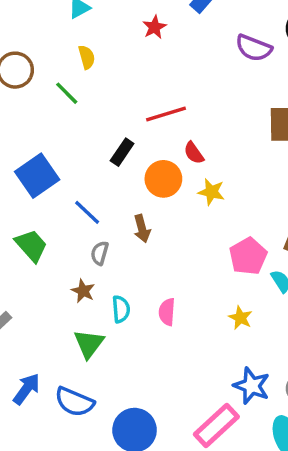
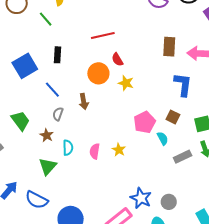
black rectangle: (122, 152) -> (58, 55), moved, turned -35
green trapezoid: (31, 246) -> (20, 121), moved
yellow star: (240, 318) -> (119, 150), moved

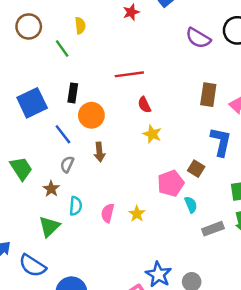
orange circle: (98, 73) -> (91, 115), moved
brown square: (173, 117) -> (196, 169), moved

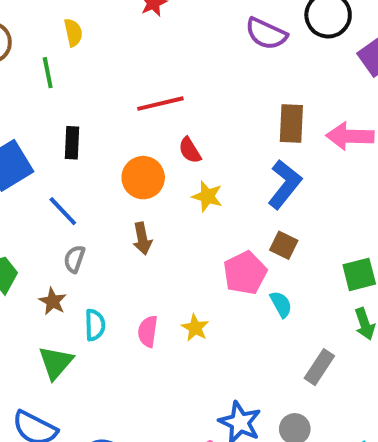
green line: (62, 49) -> (48, 73), turned 30
orange circle: (91, 115) -> (143, 178), moved
blue L-shape: (221, 142) -> (285, 184), moved, turned 32
brown arrow: (99, 152) -> (142, 239), moved
gray rectangle: (213, 229) -> (319, 367), moved, turned -30

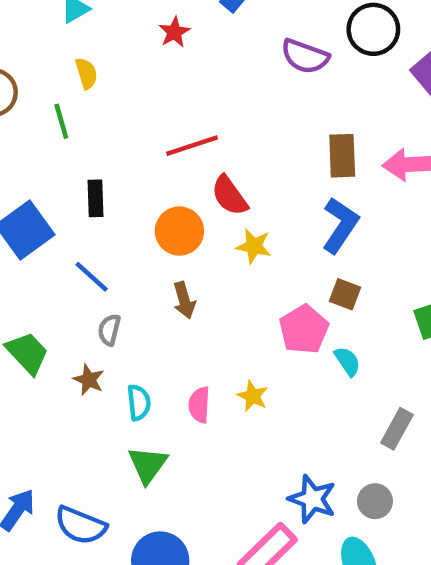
red semicircle: (190, 150) -> (230, 196), size x1.4
green triangle: (56, 363) -> (148, 465), moved

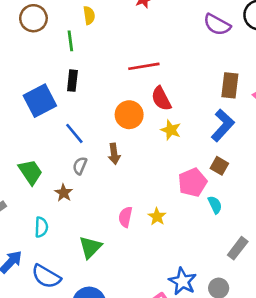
black rectangle: (95, 198) -> (72, 81), moved
brown arrow: (184, 300) -> (114, 154), moved
cyan semicircle: (139, 402) -> (41, 227), moved

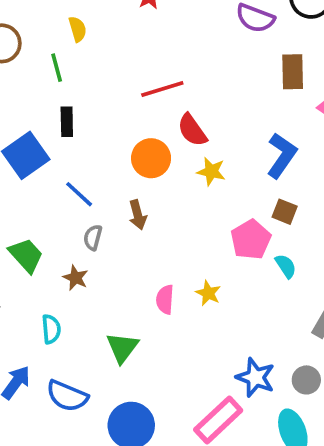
brown rectangle: (230, 85) -> (293, 72), moved

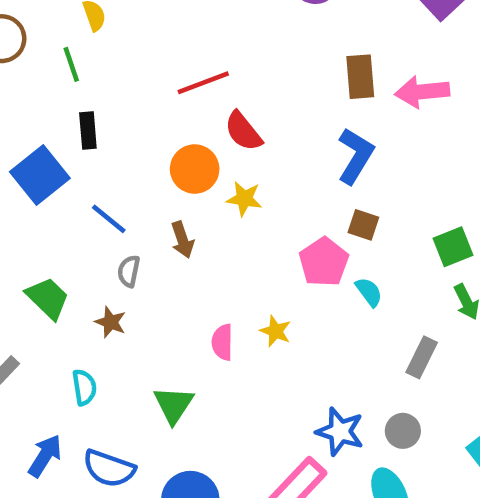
brown rectangle: (293, 72) -> (360, 77), moved
yellow star: (211, 171) -> (244, 199), moved

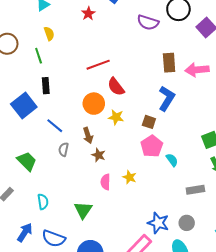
brown square: (363, 225) -> (149, 122), moved
brown star: (110, 322) -> (98, 155), moved
gray rectangle: (422, 357) -> (195, 190), turned 54

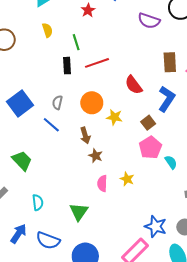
green line: (39, 56) -> (76, 42), moved
black rectangle: (46, 86) -> (67, 66), moved
red semicircle: (116, 87) -> (134, 85), moved
brown square: (149, 122) -> (148, 123), turned 32
gray semicircle: (64, 149) -> (57, 102), moved

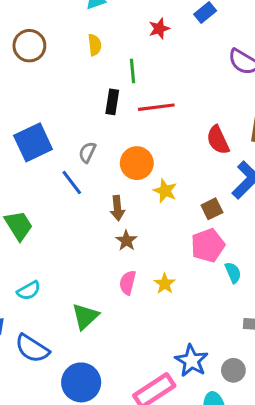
red semicircle: (134, 85) -> (218, 140), moved
cyan semicircle: (38, 202) -> (29, 291), turned 56

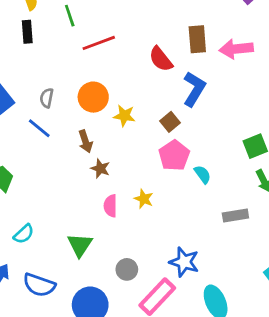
black rectangle: (112, 102) -> (27, 32), moved
gray circle: (233, 370) -> (127, 269), moved

